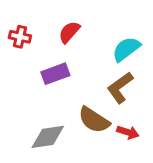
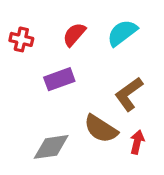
cyan semicircle: (126, 49) -> (122, 33), moved
red arrow: (128, 132) -> (137, 142), turned -95

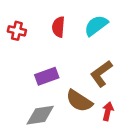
red semicircle: (74, 34) -> (58, 27), turned -36
purple rectangle: (59, 79) -> (47, 76), moved

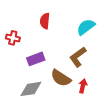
cyan semicircle: (96, 26) -> (86, 27), moved
red cross: (17, 31) -> (13, 38), moved

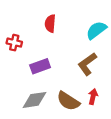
brown semicircle: (61, 78) -> (68, 101), moved

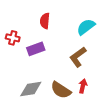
purple rectangle: (40, 66) -> (36, 49), moved

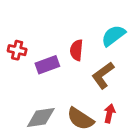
red semicircle: (45, 21) -> (76, 50), moved

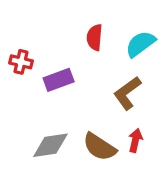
red semicircle: (76, 50) -> (95, 37), moved

